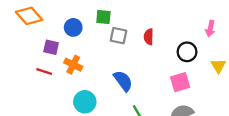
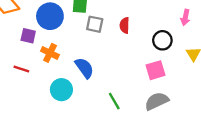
blue circle: (73, 27) -> (50, 16), size x1.5
red line: (44, 72) -> (21, 69), moved
blue semicircle: (123, 81) -> (84, 68), moved

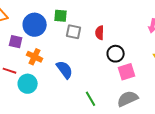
black circle: (162, 40) -> (116, 54), moved
cyan circle: (61, 90) -> (28, 84), moved

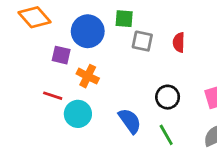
black circle: (116, 54) -> (168, 97), moved
blue semicircle: (65, 70) -> (130, 121), moved

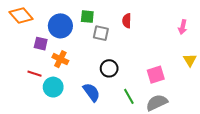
red semicircle: (179, 42) -> (127, 21), moved
black circle: (168, 97) -> (109, 68), moved
green line: (166, 135) -> (129, 96), moved

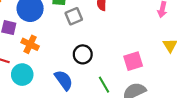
gray square: (101, 33) -> (74, 16), turned -35

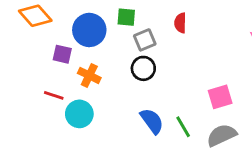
black circle: (83, 54) -> (143, 68), moved
blue semicircle: (64, 80) -> (152, 121), moved

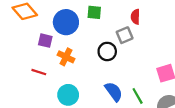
gray square: (145, 40) -> (125, 35), moved
cyan circle: (79, 114) -> (68, 95), moved

